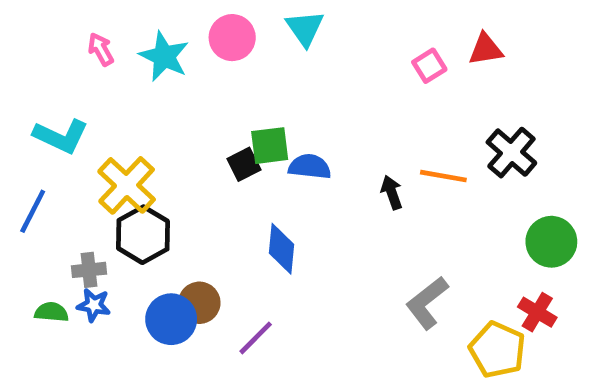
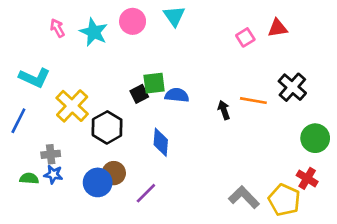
black hexagon: (143, 235) -> (107, 127), moved
gray L-shape: (427, 303) -> (244, 197), moved, turned 84

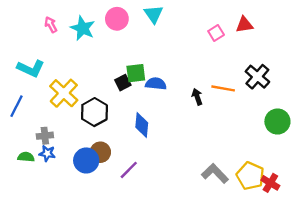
red cross: (307, 178) -> (270, 183), moved

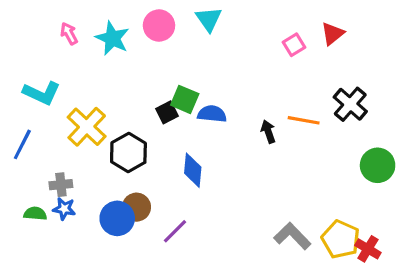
red triangle: (244, 25) -> (333, 34), turned -30
green square: (136, 73) -> (185, 99), turned 30

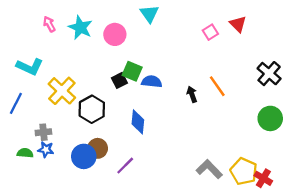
pink circle: (159, 25) -> (115, 34), moved
red triangle: (333, 34) -> (238, 24), turned -36
black cross: (350, 104) -> (269, 74), moved
orange line: (304, 120) -> (217, 86), turned 45

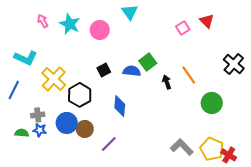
green square: (132, 71) -> (148, 62), moved, turned 30
green circle: (270, 118) -> (212, 103), moved
blue circle: (84, 156) -> (67, 123), moved

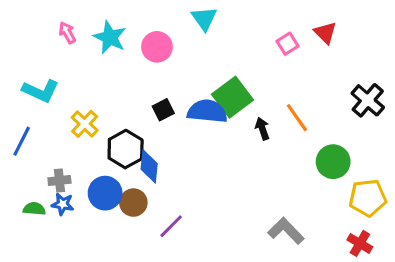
green square: (148, 62) -> (232, 97), size x1.4
blue semicircle: (132, 71) -> (207, 111), size x1.4
yellow cross: (54, 79) -> (85, 124), size x0.7
blue diamond: (120, 106) -> (149, 166), moved
yellow pentagon: (212, 149) -> (368, 198), moved, turned -30

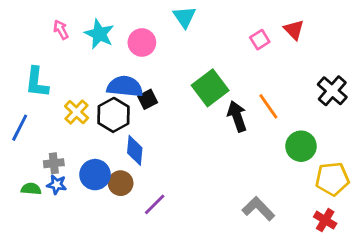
cyan L-shape: (41, 91) -> (37, 82), turned 72
blue semicircle: (207, 111) -> (125, 87), moved
black arrow: (262, 129) -> (237, 116), size x1.5
black hexagon: (126, 149) -> (113, 115), moved

